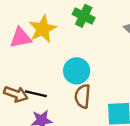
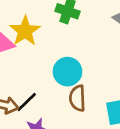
black line: (36, 94) -> (27, 102), turned -50

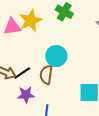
brown semicircle: (77, 98) -> (46, 75), moved

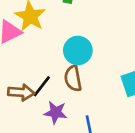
purple star: (26, 95) -> (56, 112), turned 30

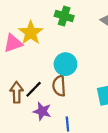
brown arrow: (21, 92) -> (17, 92), turned -102

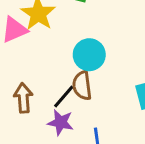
black line: (34, 89) -> (64, 97), moved

